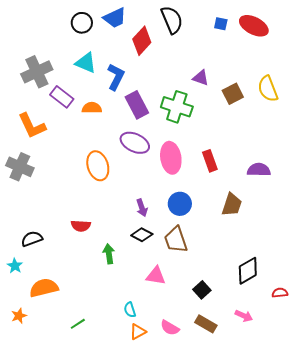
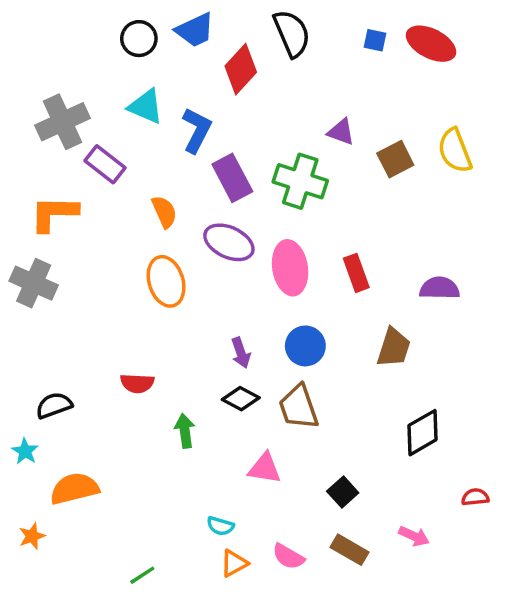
orange semicircle: (92, 108) -> (164, 212), moved, turned 66
orange L-shape: (32, 126) -> (54, 213), turned 116
black diamond: (248, 271) -> (423, 433), moved
cyan semicircle: (130, 310) -> (220, 526), turned -56
green line: (78, 324) -> (142, 575), moved

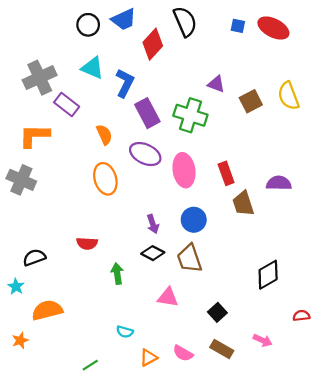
brown trapezoid: (394, 348) -> (243, 204), moved, turned 144
cyan semicircle: (220, 526) -> (125, 332), moved

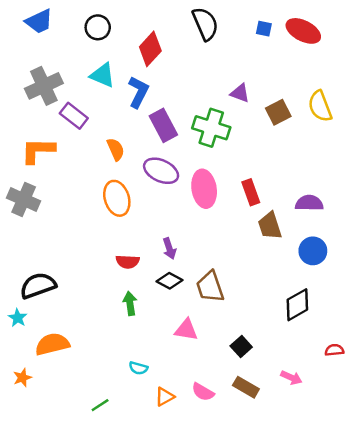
blue trapezoid: (124, 19) -> (39, 21), moved
red diamond: (153, 44) -> (150, 49), moved
blue circle: (194, 220) -> (313, 251), moved
red semicircle: (87, 243) -> (128, 262), moved
black semicircle: (34, 257) -> (38, 286), size x1.4

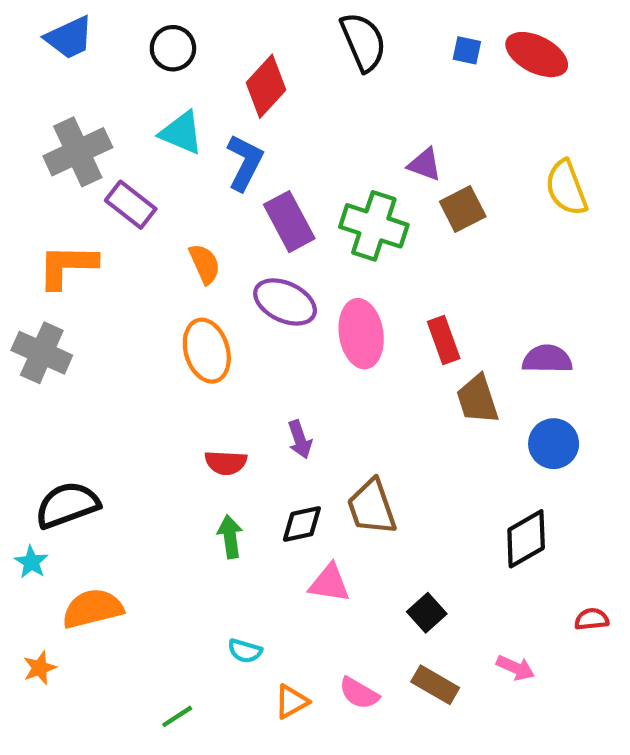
brown square: (278, 112) -> (463, 209), moved
black diamond: (169, 281) -> (302, 524), moved, turned -40

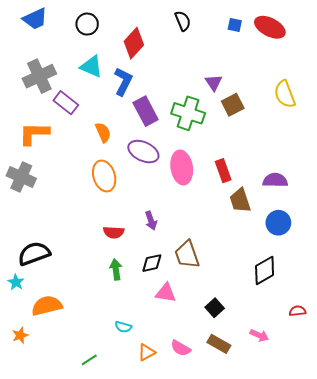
black semicircle: (363, 42) -> (183, 21), size x0.7
purple triangle: (425, 165) -> (214, 82), turned 36

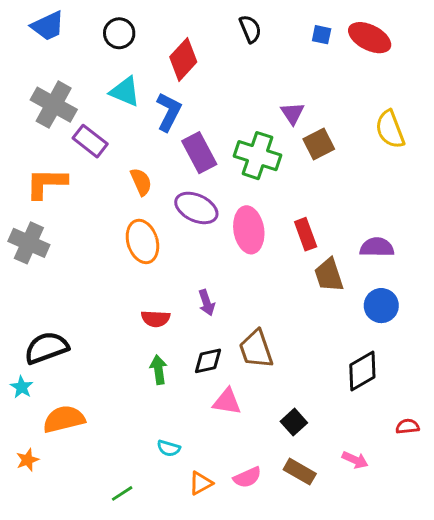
gray cross: (39, 76) -> (54, 105), turned -36
pink semicircle: (181, 348) -> (247, 477), turned -54

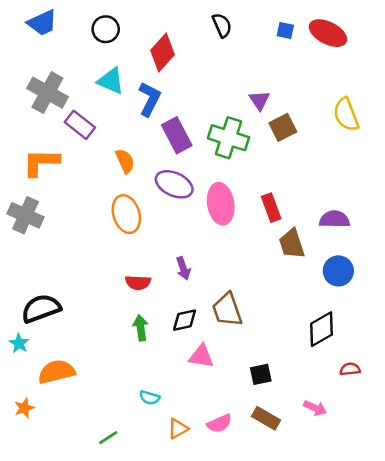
black square: (294, 422) -> (261, 374), turned 30
red semicircle: (407, 426) -> (350, 369), moved

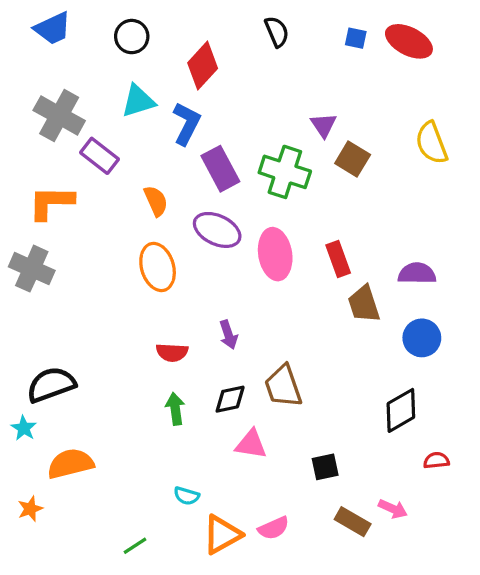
cyan triangle: (111, 81) -> (138, 101), turned -40
brown square: (283, 127) -> (353, 159), turned -32
brown rectangle: (266, 418) -> (353, 522), moved
orange triangle: (178, 429) -> (222, 535), size x1.5

